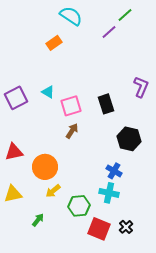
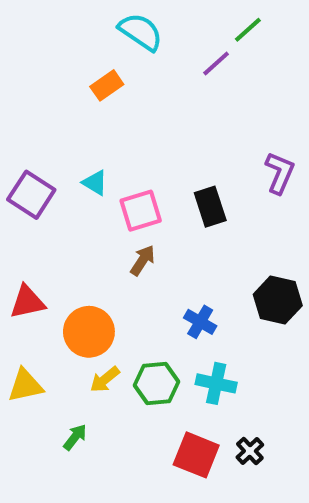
purple square: (16, 98) -> (31, 195), turned -30
black hexagon: (129, 139) -> (278, 300), moved
blue cross: (114, 171) -> (200, 322), moved
green hexagon: (79, 206) -> (156, 383), moved

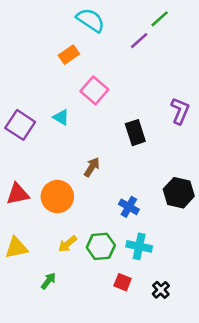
pink square: (141, 211) -> (94, 90), moved, turned -32
orange circle: (89, 332) -> (57, 197), moved
red square: (196, 455) -> (123, 282), moved, size x0.6

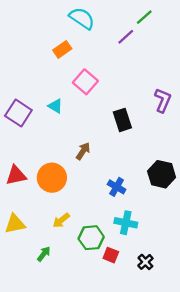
green hexagon: (101, 246) -> (91, 238), moved

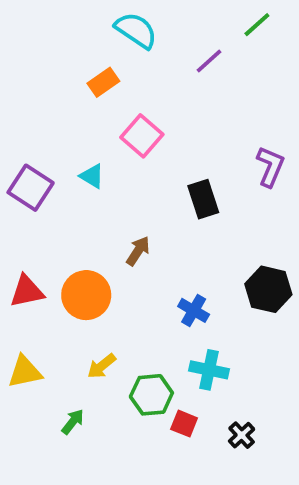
green line: (144, 17) -> (257, 25), moved

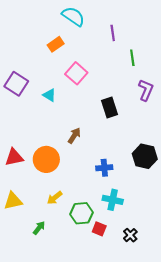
green line: (257, 25) -> (132, 58), moved, turned -56
purple line: (209, 61) -> (113, 33), turned -56
purple square: (31, 188) -> (16, 84), moved
blue cross: (194, 310) -> (104, 168), turned -35

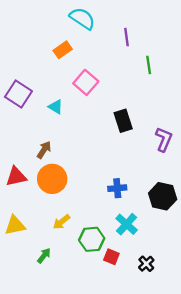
purple L-shape: (146, 90) -> (164, 139), moved
brown arrow: (74, 136) -> (44, 150), moved
black hexagon: (145, 156) -> (163, 196), moved
cyan cross: (113, 200) -> (127, 224), turned 30

